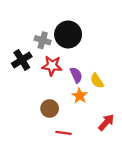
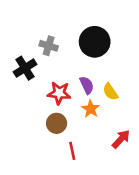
black circle: (68, 34) -> (95, 42), moved
red star: (52, 66) -> (59, 93), moved
red line: (63, 133) -> (72, 151), turned 70

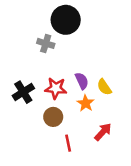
black circle: (95, 42) -> (66, 20), moved
black cross: (25, 68) -> (23, 92), moved
red arrow: (121, 139) -> (103, 132), moved

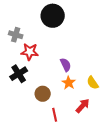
gray cross: (46, 43) -> (16, 35), moved
yellow semicircle: (104, 87) -> (93, 83), moved
red star: (56, 88) -> (30, 52), moved

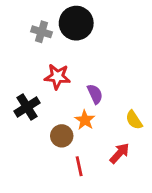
gray cross: (16, 35) -> (41, 32), moved
red star: (30, 52) -> (57, 77), moved
orange star: (69, 83) -> (85, 120), moved

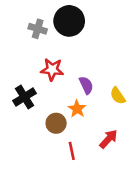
yellow semicircle: (134, 120) -> (118, 96), moved

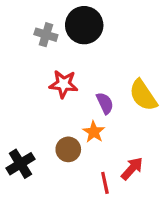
yellow semicircle: (118, 96) -> (143, 95), moved, size x1.5
black cross: (25, 97) -> (20, 164), moved
red line: (72, 151) -> (105, 183), moved

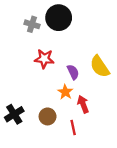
brown circle: (68, 149) -> (48, 116), moved
red arrow: (132, 169) -> (83, 104), moved, turned -63

